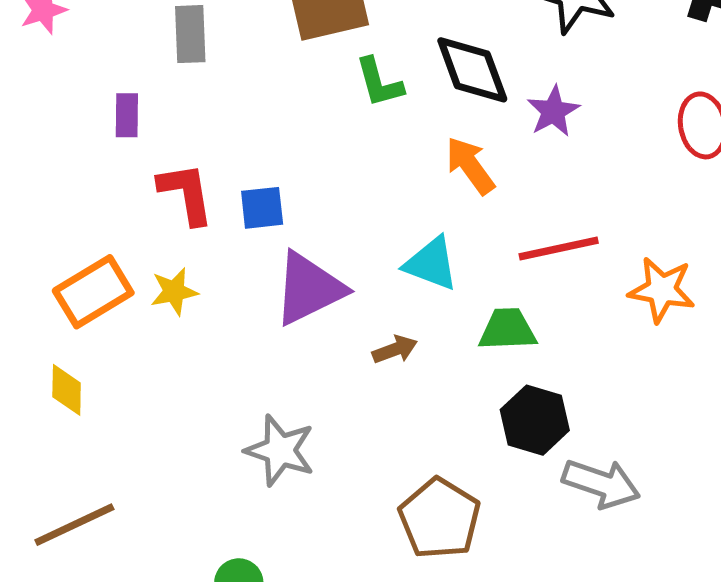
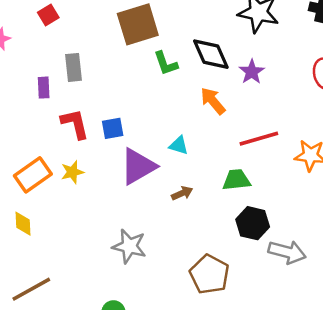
gray rectangle: (190, 34) -> (73, 67), moved
cyan triangle: (431, 264) -> (179, 145), moved, size x0.7

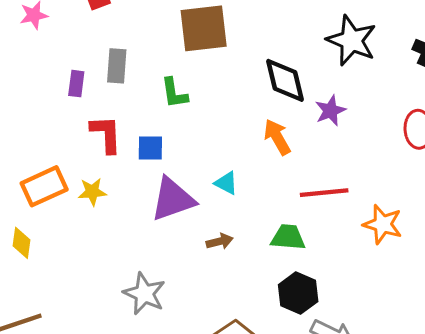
green L-shape: (166, 63) -> (174, 93), moved

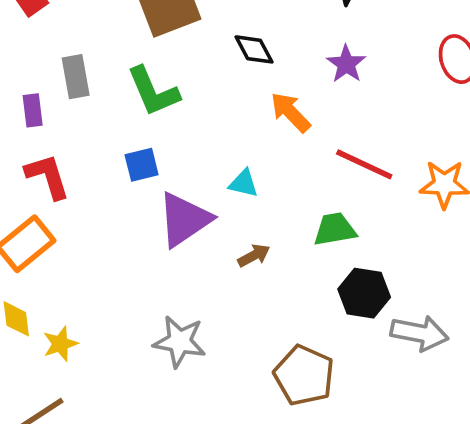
black diamond: (285, 80) -> (254, 49), moved, size x0.7
green L-shape: (174, 93) -> (153, 91), size x1.4
red L-shape: (106, 134) -> (47, 176), moved
yellow star: (92, 192) -> (60, 344), moved
red line: (324, 193) -> (364, 164), turned 45

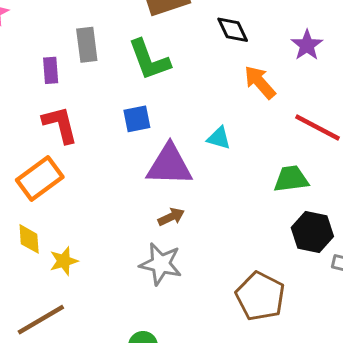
purple triangle: (184, 219) -> (169, 165), turned 33
brown arrow: (254, 256) -> (171, 217), moved

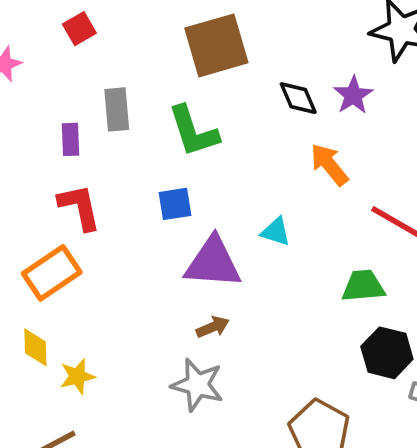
purple star: (307, 45) -> (353, 95), moved

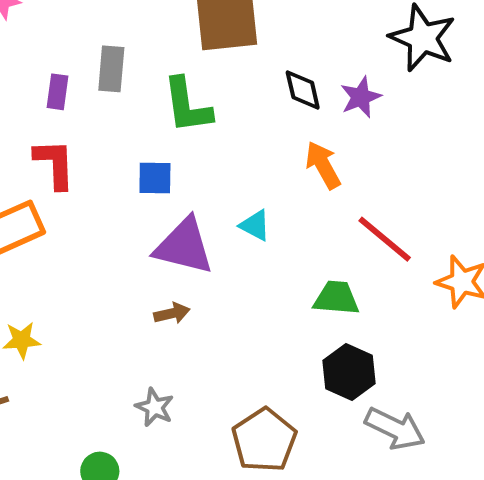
gray star: (197, 385) -> (155, 407), moved, size x0.7

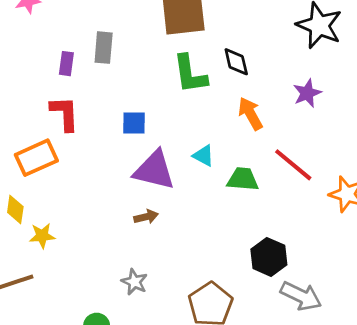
purple star: (361, 97) -> (307, 93), moved
green L-shape: (187, 106) -> (190, 74), moved
green trapezoid: (336, 298) -> (243, 179), moved

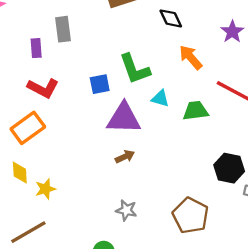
green L-shape: (190, 74) -> (135, 69), moved
red L-shape: (65, 114) -> (43, 88), turned 132

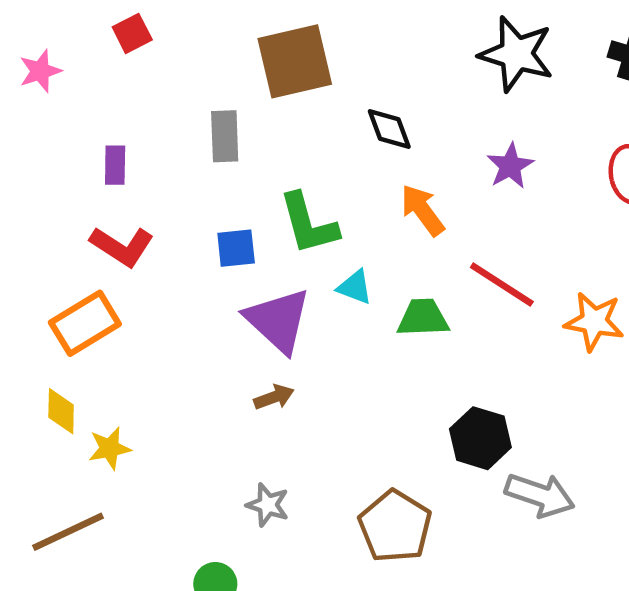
gray rectangle: (63, 29) -> (225, 136), moved
purple triangle: (124, 118) -> (278, 320), turned 36

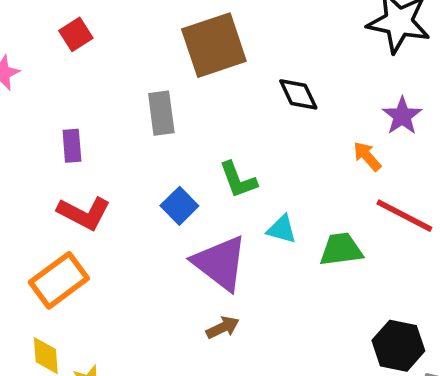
orange arrow: (423, 210) -> (367, 156), moved, size x0.7
green L-shape: (308, 224) -> (238, 180), size x0.7
blue square: (236, 248) -> (179, 206), turned -33

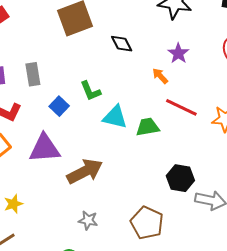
gray rectangle: (161, 113) -> (33, 74), moved
cyan triangle: (282, 229) -> (115, 117), size x1.5
purple triangle: (220, 263) -> (44, 148), moved, turned -40
brown arrow: (223, 327) -> (85, 171), size x2.0

